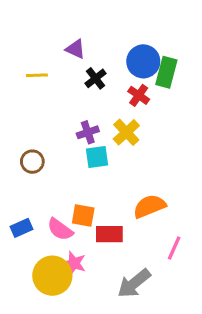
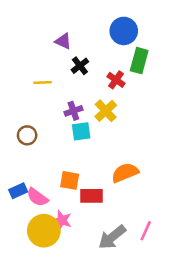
blue circle: (143, 61) -> (124, 31), moved
yellow line: (37, 75) -> (43, 82), moved
pink semicircle: (60, 229) -> (37, 197), moved
pink line: (174, 248) -> (146, 231), moved

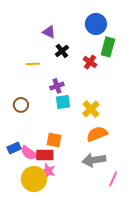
yellow cross: (106, 111) -> (91, 109), moved
red rectangle: (92, 196) -> (45, 155), moved
gray arrow: (112, 237) -> (94, 160), moved, turned 30

